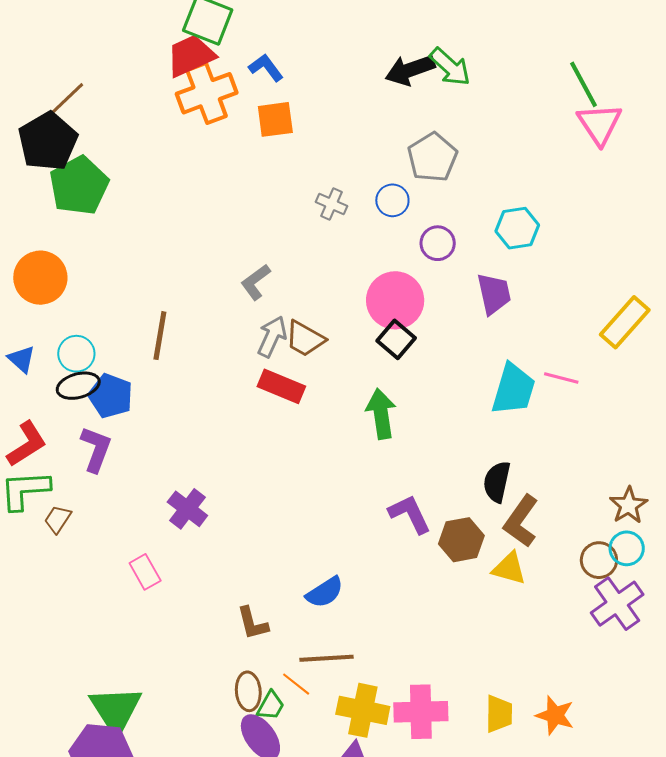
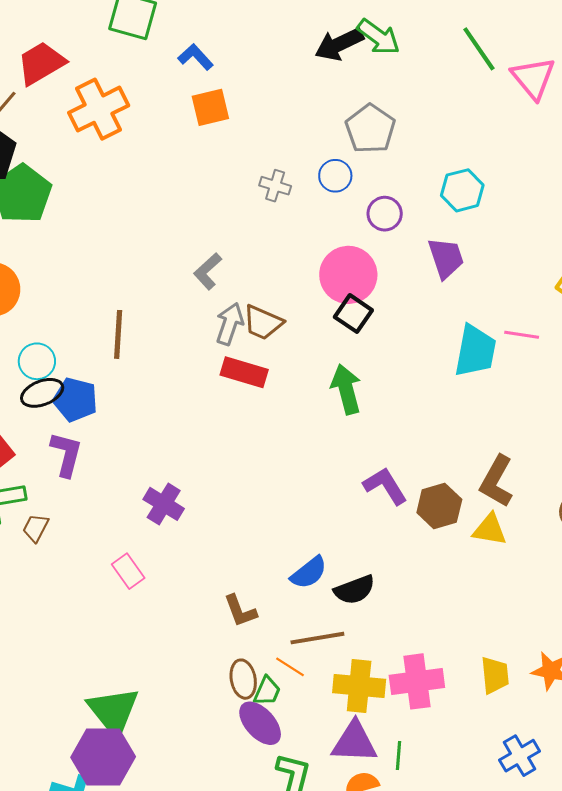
red trapezoid: (191, 56) -> (41, 63), moved
green line: (584, 84) -> (479, 49), moved
orange cross: (207, 93) -> (99, 109), moved
black semicircle: (497, 482) -> (354, 590), moved, turned -117

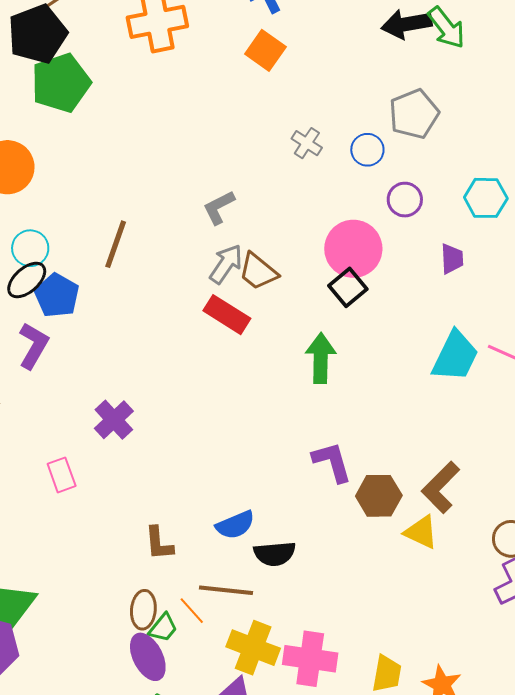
orange square: (210, 107) -> (265, 50), turned 33
purple trapezoid: (446, 258) -> (452, 259), size x0.7
black ellipse: (42, 393) -> (27, 280), turned -36

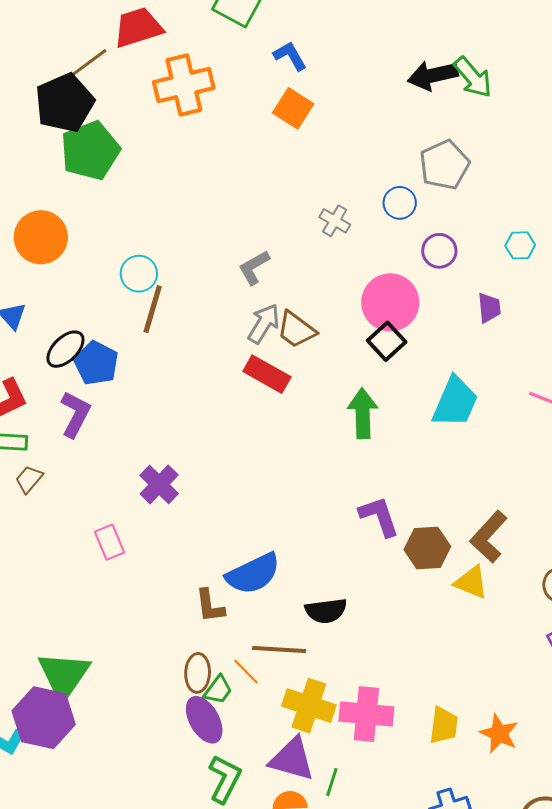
gray cross: (307, 143) -> (335, 221), moved
cyan hexagon: (486, 198) -> (520, 245), size x0.7
cyan circle: (30, 248) -> (139, 274), moved
cyan trapezoid: (455, 356) -> (455, 402), moved
blue semicircle: (235, 525) -> (253, 574), moved, size x1.4

